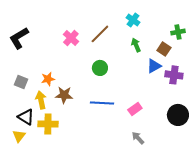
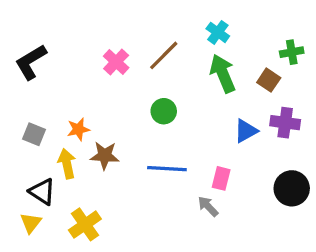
green arrow: (136, 45) -> (223, 73), size x1.6
blue triangle: (154, 66) -> (246, 131), moved
pink rectangle: (135, 109) -> (221, 178), turned -40
yellow cross: (48, 124) -> (85, 224), moved, turned -36
gray arrow: (138, 138) -> (208, 206), moved

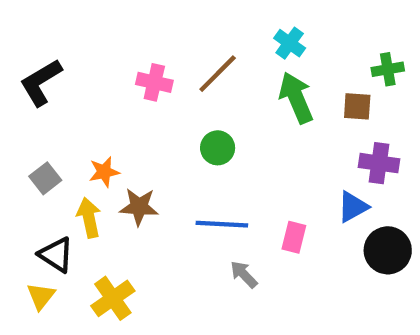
pink cross: (116, 62) -> (154, 82), turned -30
brown square: (269, 80) -> (357, 106), turned -30
blue triangle: (246, 131) -> (353, 207), moved
gray square: (34, 134) -> (45, 178), turned 30
gray arrow: (208, 206) -> (244, 274), moved

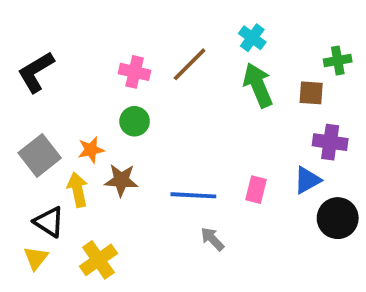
green circle: (218, 148) -> (135, 121), moved
gray square: (45, 178) -> (40, 155), size x1.5
pink rectangle: (294, 237) -> (256, 190), moved

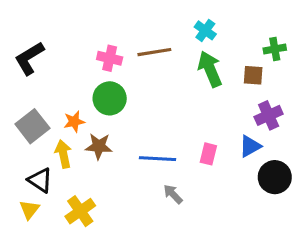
brown line: (190, 64) -> (154, 52), turned 36
green circle: (135, 121) -> (110, 98), size x1.4
purple cross: (330, 142) -> (269, 115), turned -32

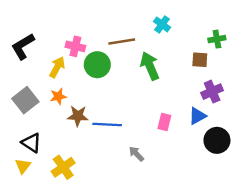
pink cross: (110, 58) -> (75, 46), moved
green arrow: (210, 69) -> (150, 66), moved
green circle: (110, 98) -> (97, 65), moved
yellow arrow: (63, 154) -> (57, 67), moved, turned 40
blue line: (157, 159) -> (107, 124), moved

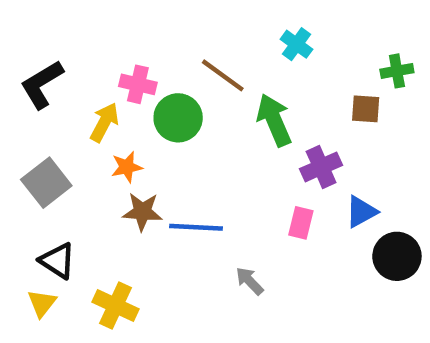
brown line: (122, 41) -> (223, 75), turned 45
purple cross: (212, 92) -> (321, 167), moved
orange star: (58, 96) -> (127, 167), moved
yellow cross: (63, 167) -> (116, 305), turned -30

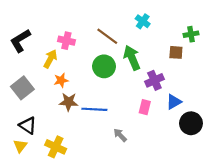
green circle: (178, 118) -> (104, 66), moved

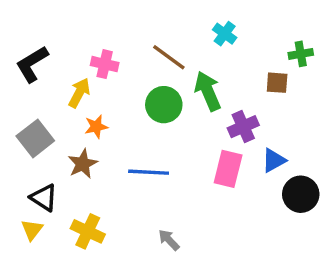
brown star: (69, 102) -> (83, 164), moved, turned -30
pink rectangle: (145, 107) -> (228, 169), size x1.5
gray arrow: (120, 135) -> (169, 240), moved

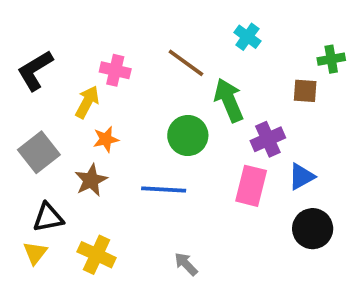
green circle: (164, 105) -> (188, 136), moved
black circle: (301, 194) -> (313, 229), moved
black triangle: (44, 198) -> (48, 217), turned -44

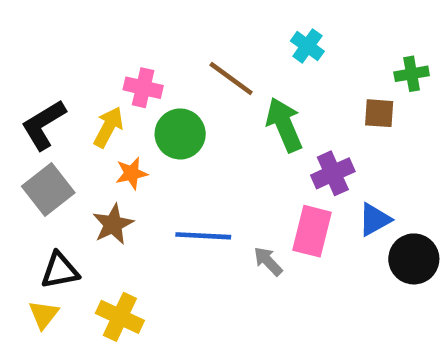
black L-shape: (35, 70) -> (44, 125), moved
green circle: (188, 136) -> (180, 134), moved
black circle: (313, 229) -> (414, 259), moved
gray arrow: (186, 264) -> (268, 261), moved

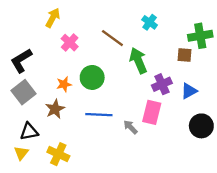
green cross: (412, 74) -> (200, 36), size x1.5
pink cross: (143, 88) -> (70, 43), turned 30
yellow arrow: (108, 127) -> (53, 18), moved
green circle: (180, 134) -> (92, 77), moved
blue triangle: (375, 220) -> (189, 91), moved

